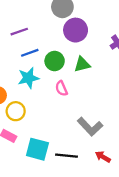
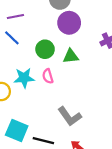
blue line: (30, 53) -> (12, 38), moved, turned 56
cyan star: (28, 78) -> (24, 78), moved

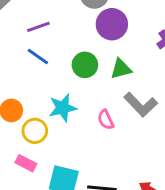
pink semicircle: (48, 76) -> (106, 120), moved
gray L-shape: (70, 116) -> (141, 105), moved

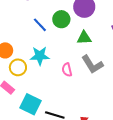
blue line: (38, 57) -> (40, 25), moved
green circle: (85, 65) -> (61, 19), moved

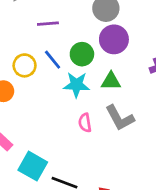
cyan star: (40, 56) -> (76, 85), moved
yellow circle: (18, 67) -> (25, 65), moved

